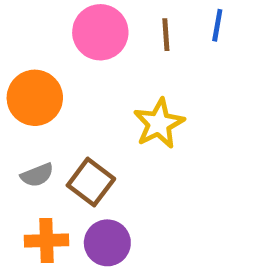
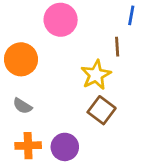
brown line: (166, 35) -> (117, 47), moved
gray semicircle: (37, 175) -> (22, 106), turned 54
brown square: (91, 182) -> (102, 110), moved

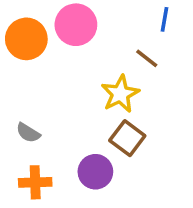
brown line: (117, 47) -> (147, 58), turned -48
orange circle: (21, 59) -> (26, 39), moved
purple circle: (65, 147) -> (95, 172), moved

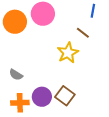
brown square: (127, 138) -> (65, 96), moved
purple circle: (95, 172) -> (42, 97), moved

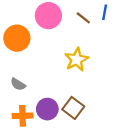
orange circle: (15, 22) -> (17, 38), moved
brown line: (83, 33) -> (83, 18), moved

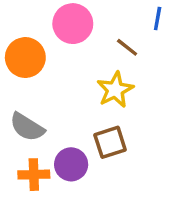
brown line: (83, 18) -> (127, 47), moved
gray semicircle: (18, 84) -> (27, 127), size x1.5
brown square: (73, 108) -> (110, 142), moved, turned 35

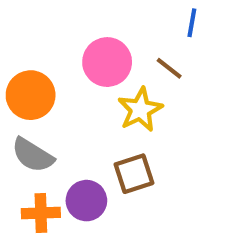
pink circle: (73, 24) -> (107, 62), moved
brown line: (127, 47) -> (169, 68), moved
orange circle: (25, 58) -> (31, 95), moved

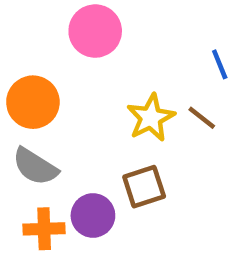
blue line: (192, 23) -> (220, 64), moved, turned -32
pink circle: (107, 62) -> (95, 31), moved
brown line: (169, 68) -> (202, 118), moved

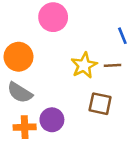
brown line: (202, 118) -> (112, 65), turned -42
brown square: (144, 187) -> (100, 104), moved, turned 30

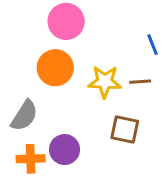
orange circle: (19, 57) -> (55, 68), moved
yellow star: (84, 65) -> (105, 82), turned 30
gray semicircle: (20, 93) -> (24, 116), turned -90

